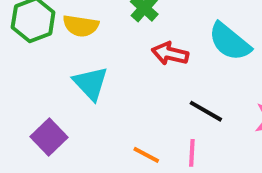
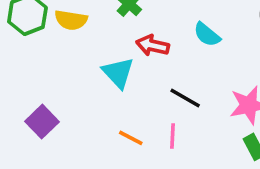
cyan semicircle: (230, 42) -> (207, 35), size x0.7
cyan triangle: (91, 83) -> (118, 73), moved

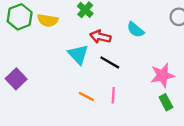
black line: (185, 98) -> (110, 62), moved
purple square: (42, 122) -> (16, 79), moved

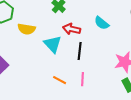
yellow semicircle: (48, 20) -> (27, 29), moved
black line: (110, 62) -> (80, 51), turned 66

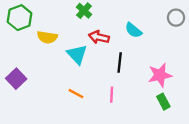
black line: (80, 51) -> (120, 62), moved
orange line: (60, 80) -> (76, 94), moved

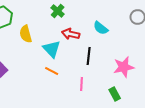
yellow semicircle: (47, 37) -> (26, 34), turned 66
orange line: (76, 94) -> (52, 71), moved
green rectangle: (163, 102) -> (115, 94), moved

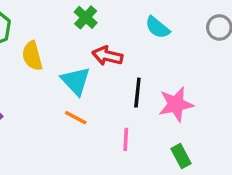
cyan semicircle: (101, 28) -> (158, 27), moved
pink star: (124, 67) -> (176, 104), moved

